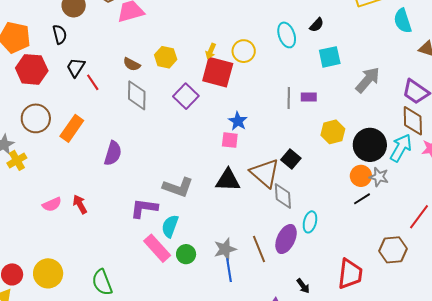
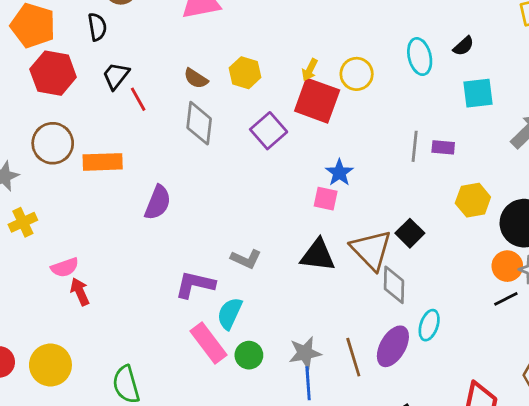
orange rectangle: (72, 128) -> (103, 162), turned 48
yellow cross: (17, 160) -> (23, 222), moved
gray L-shape: (178, 187) -> (246, 259), size x0.7
red arrow: (80, 204) -> (80, 292), moved

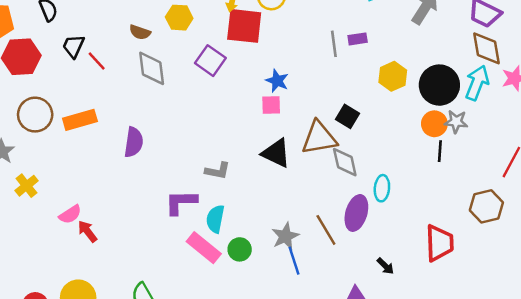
brown triangle: (371, 250) -> (319, 138), turned -42
black triangle: (318, 255) -> (276, 153), turned 32
black line: (506, 299) -> (440, 151), turned -45

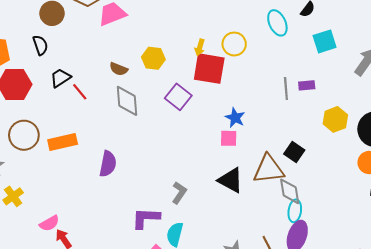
black trapezoid: (73, 46) -> (60, 78), turned 30
gray L-shape: (218, 171) -> (179, 193), turned -70
cyan ellipse: (382, 188) -> (295, 211), moved

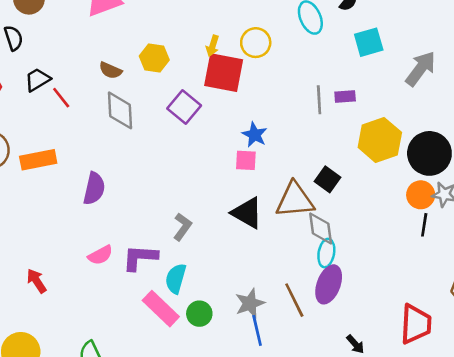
yellow hexagon: (335, 119) -> (380, 140), size x1.4
pink semicircle: (49, 223) -> (100, 255), moved

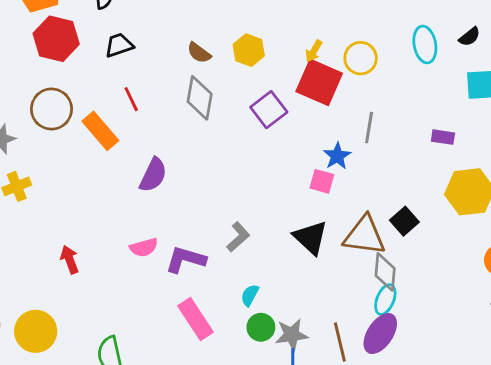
red line: (61, 98) -> (131, 99), moved
gray line: (319, 100) -> (369, 127), moved
orange rectangle: (38, 160) -> (100, 131), turned 48
cyan semicircle: (176, 279) -> (250, 295), moved, size x0.7
green circle: (199, 314) -> (261, 327), moved

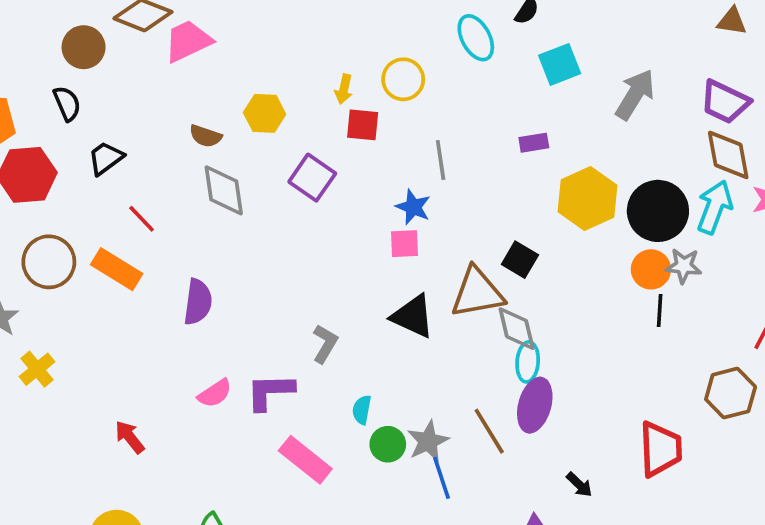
red square: (319, 82) -> (363, 125), size x0.6

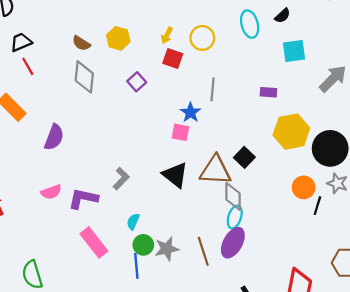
purple square: (312, 178) -> (137, 82), size x0.7
red line: (142, 219) -> (28, 66), moved
orange circle: (651, 269) -> (304, 187), moved
blue line: (441, 478) -> (136, 266), moved

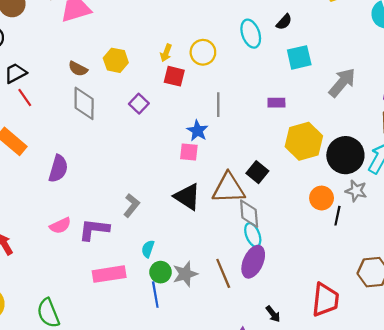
cyan ellipse: (235, 217) -> (253, 235), turned -35
pink rectangle: (94, 242) -> (109, 274), turned -56

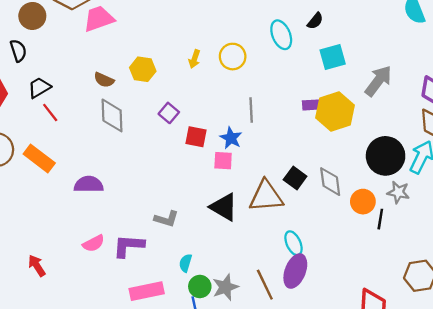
red square: (174, 76) -> (196, 137), moved
yellow hexagon: (304, 141) -> (335, 112), moved
purple semicircle: (58, 169) -> (89, 184), turned -104
gray L-shape: (132, 205) -> (166, 219), turned 70
gray diamond: (249, 214) -> (330, 182), moved

